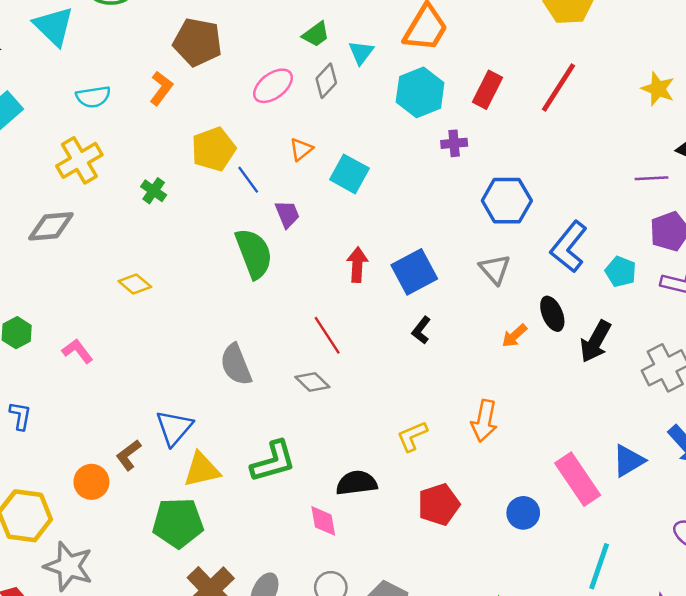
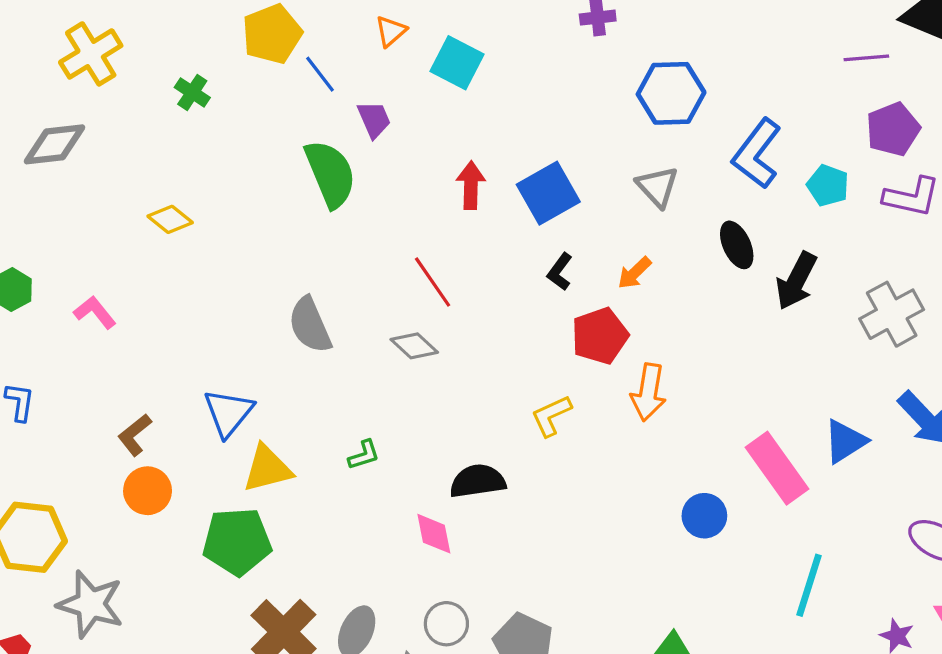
orange arrow: (514, 336) -> (634, 273), moved
brown L-shape: (129, 455) -> (135, 435), moved
green L-shape: (273, 461) -> (364, 455), size x0.5
orange circle: (91, 482) -> (148, 491), moved
red pentagon: (439, 504) -> (600, 336), moved

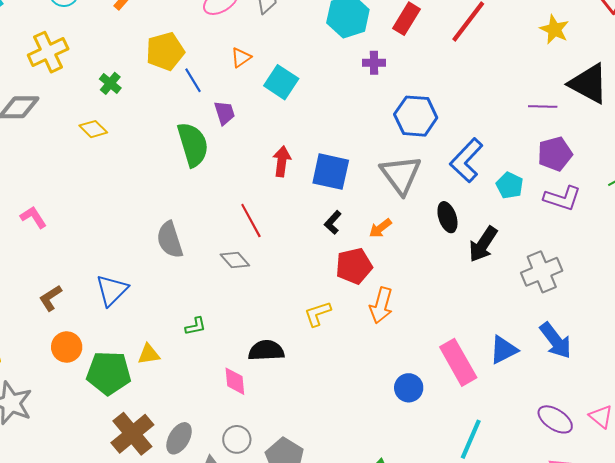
gray triangle: (657, 187) -> (401, 175), size x1.5
blue square: (548, 193) -> (331, 172), turned 36
yellow diamond: (170, 219) -> (93, 129), moved
yellow triangle: (267, 469) -> (149, 354), moved, size x0.7
orange circle: (148, 491) -> (67, 347), moved

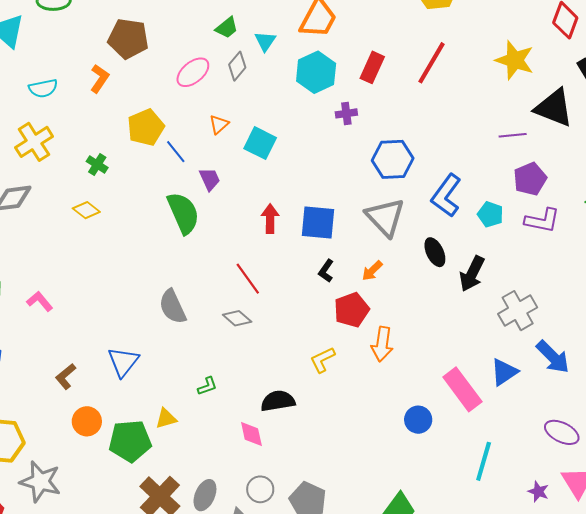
yellow star: (554, 29) -> (515, 60), size x1.4
gray cross: (542, 272) -> (518, 311), moved

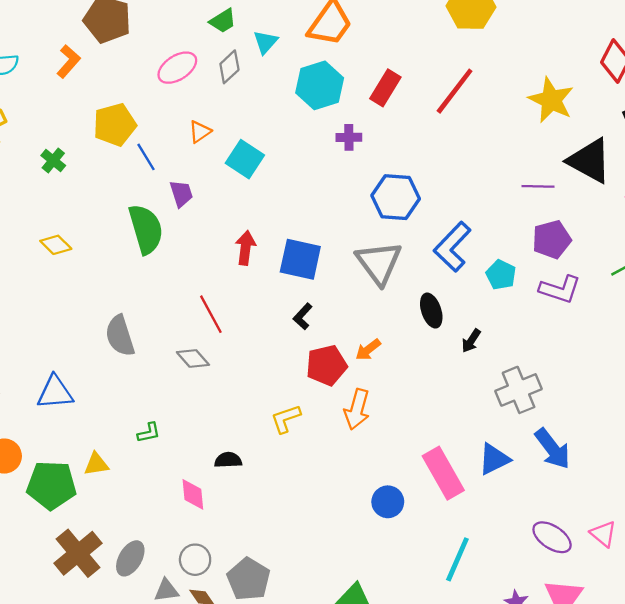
yellow diamond: (86, 210) -> (56, 245), moved
orange arrow: (372, 271) -> (368, 350), moved
black arrow: (472, 274) -> (471, 341), size x0.6
blue triangle: (123, 362) -> (55, 392), turned 40
black semicircle: (278, 401) -> (228, 460), size x0.7

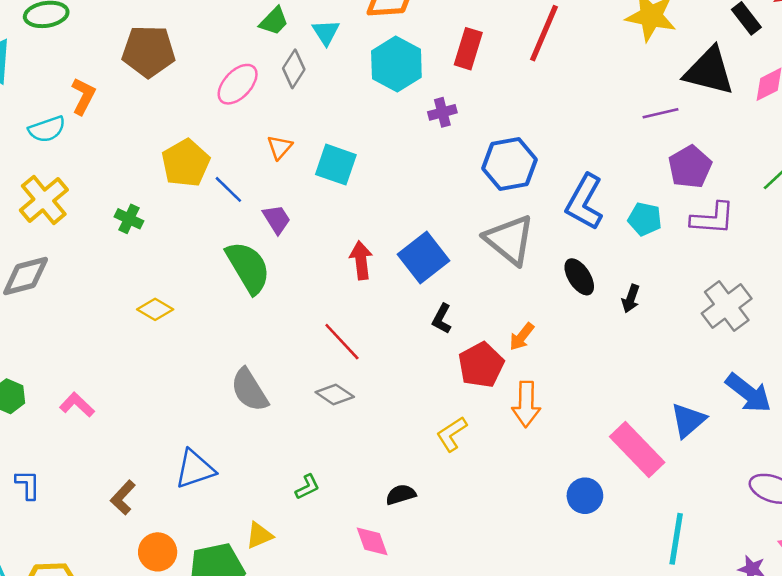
orange L-shape: (68, 61) -> (83, 96), moved
blue square: (300, 259) -> (423, 258), turned -36
gray cross: (519, 390) -> (727, 306), moved

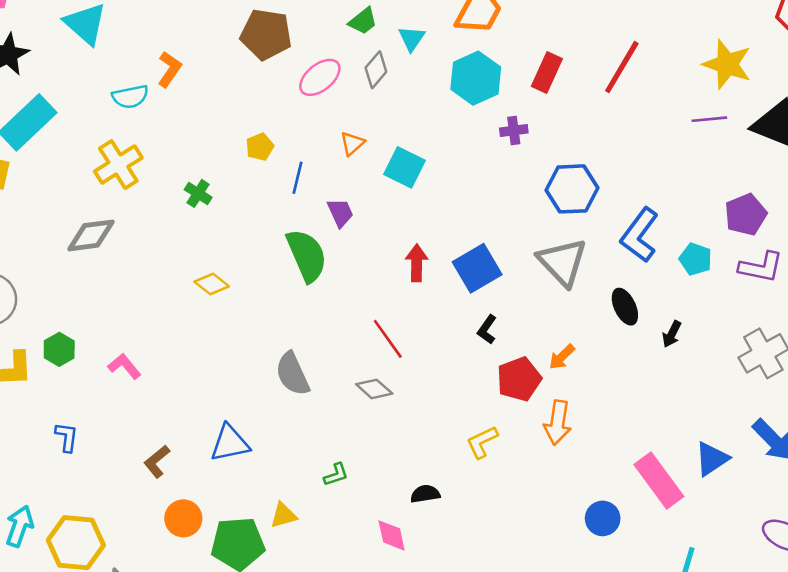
brown pentagon: (149, 51) -> (266, 34), moved
purple line: (661, 113) -> (709, 119), moved
yellow pentagon: (186, 163) -> (260, 147), size x0.6
blue line: (228, 189) -> (298, 178), turned 52

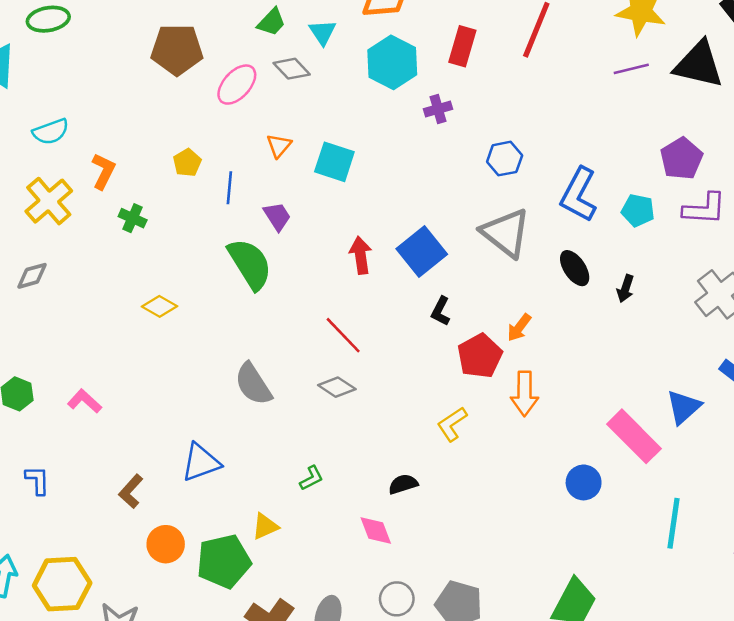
orange L-shape: (169, 69) -> (103, 171), moved
gray diamond: (376, 70) -> (292, 69), turned -75
blue hexagon: (572, 189) -> (505, 159), size x0.7
gray diamond: (91, 235) -> (32, 276), size x0.7

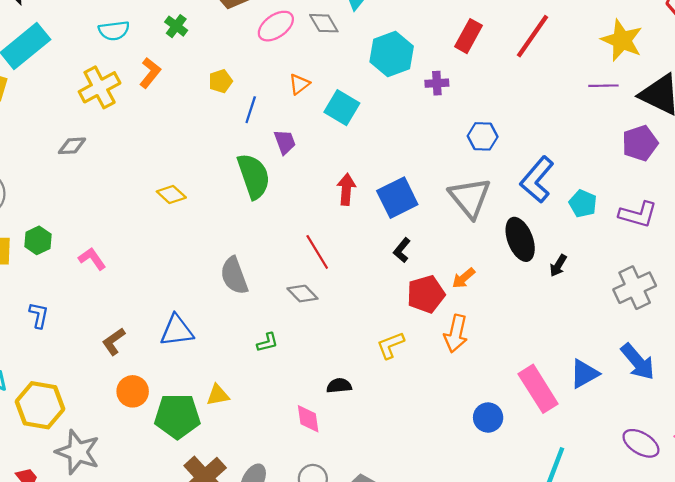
cyan hexagon: (392, 62) -> (392, 54), moved
purple pentagon: (681, 159) -> (640, 143), moved
green cross: (133, 218) -> (176, 26), moved
black ellipse: (575, 268) -> (520, 239), size x1.4
green L-shape: (311, 478) -> (267, 342), moved

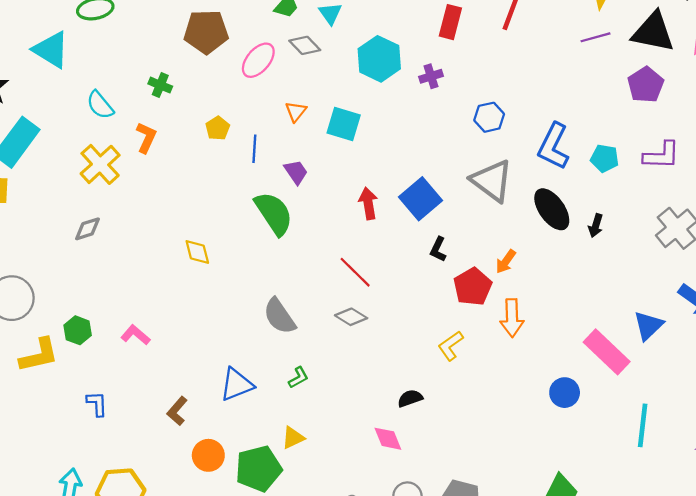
cyan semicircle: (114, 31) -> (100, 105), turned 72
yellow diamond: (171, 194) -> (197, 252), turned 48
green L-shape: (267, 342) -> (298, 378), moved

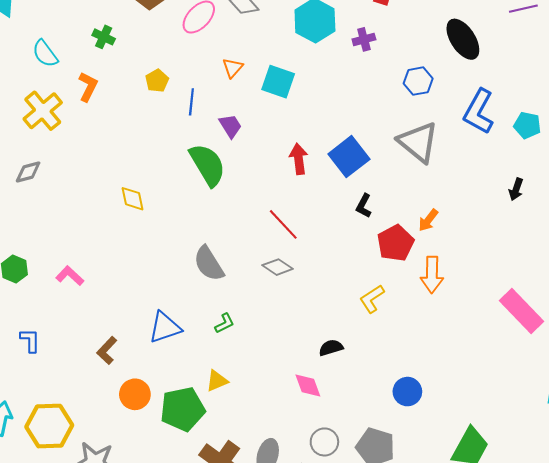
black ellipse: (552, 209) -> (463, 39), moved
blue circle: (565, 393) -> (407, 392), moved

